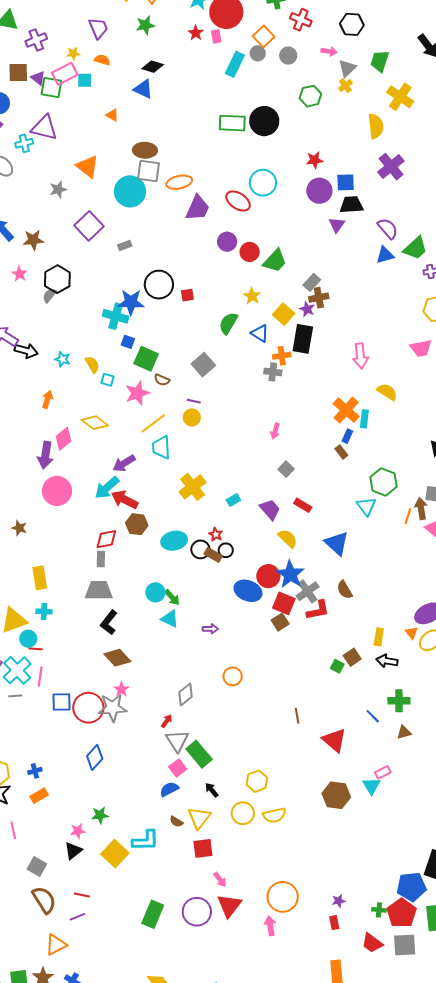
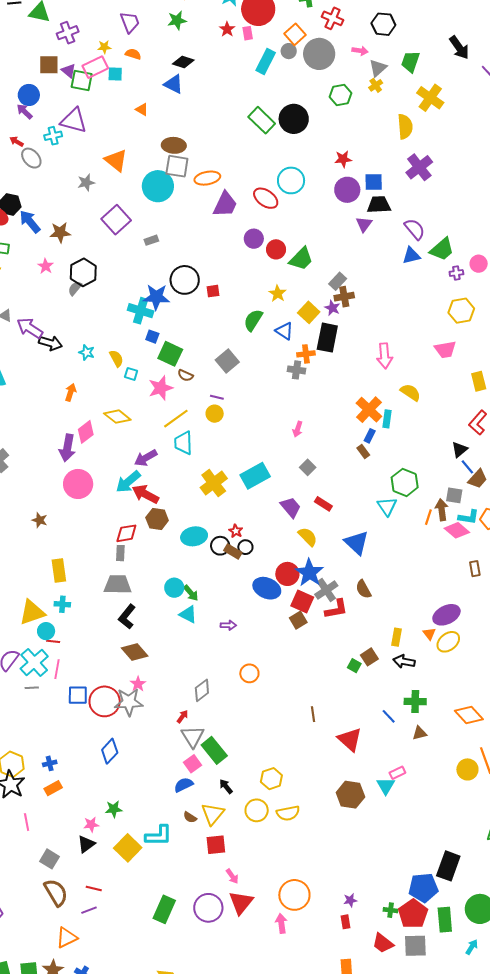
gray circle: (288, 56) -> (319, 54), size x1.8
green rectangle: (232, 123) -> (262, 120), turned 40
cyan rectangle: (233, 500) -> (255, 476), moved, size x2.0

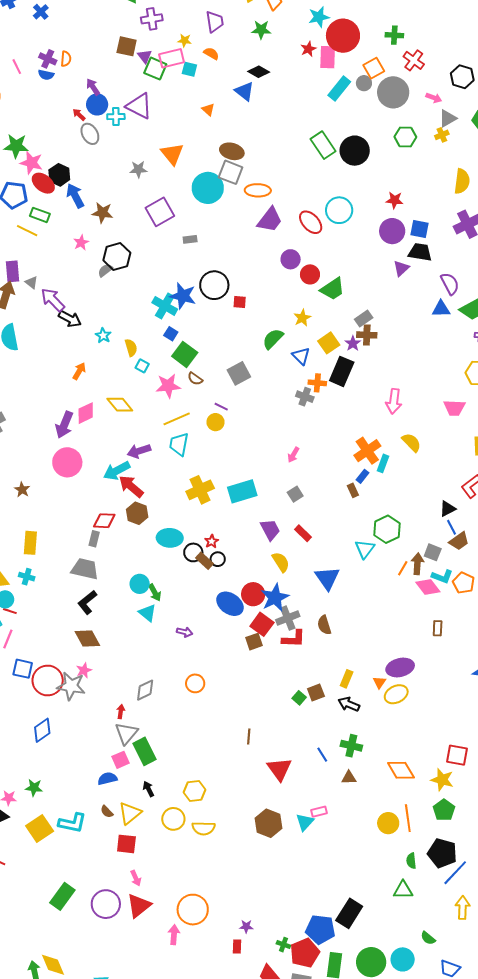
pink rectangle: (248, 33) -> (328, 57), size x1.6
blue circle: (29, 95) -> (97, 104), moved
red arrow: (183, 716) -> (121, 712), turned -40

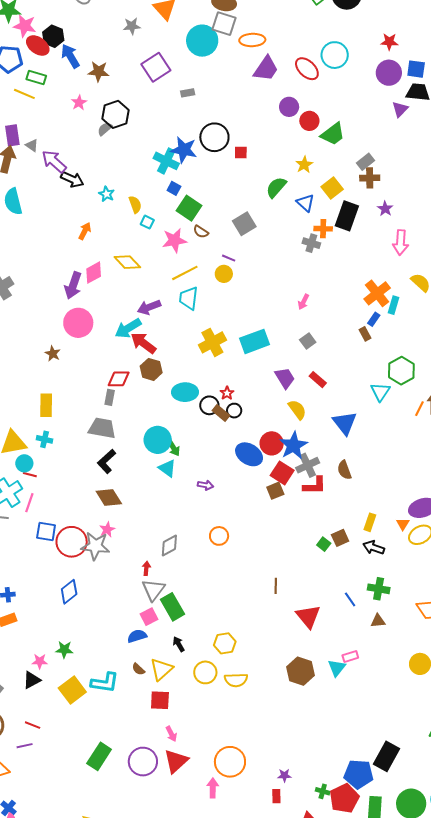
purple star: (353, 343) -> (385, 209), moved
brown star: (22, 490) -> (53, 354), moved
cyan circle: (140, 584) -> (158, 440), size x1.4

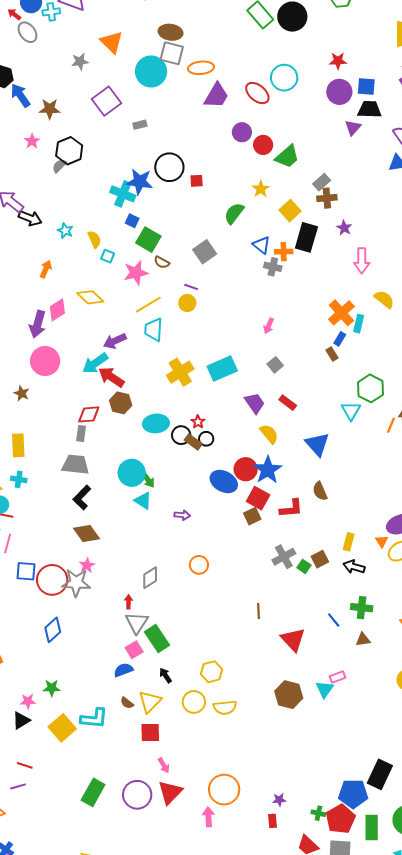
blue triangle: (305, 203) -> (261, 245), moved
gray cross: (308, 465) -> (284, 557), moved

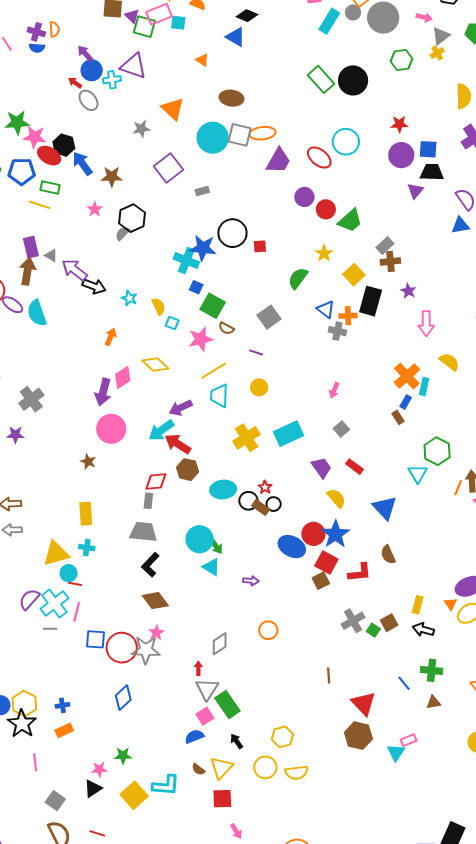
gray square: (172, 53) -> (240, 135), moved
yellow circle: (187, 303) -> (259, 387), moved
brown hexagon: (289, 695) -> (358, 736), moved

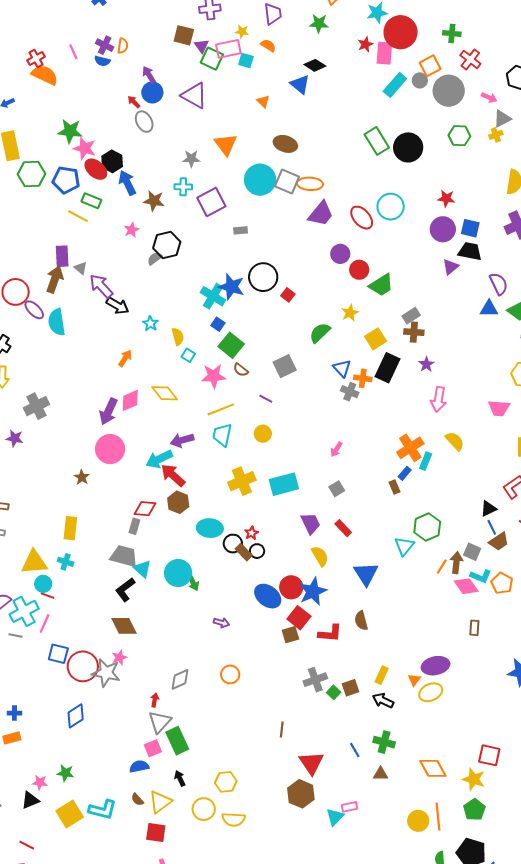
cyan cross: (112, 80) -> (183, 187), moved
red square: (260, 246) -> (288, 295), turned 32
cyan triangle: (211, 567) -> (142, 569), moved

